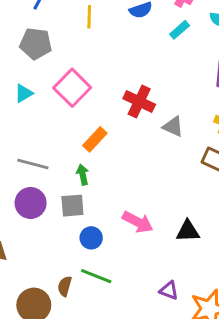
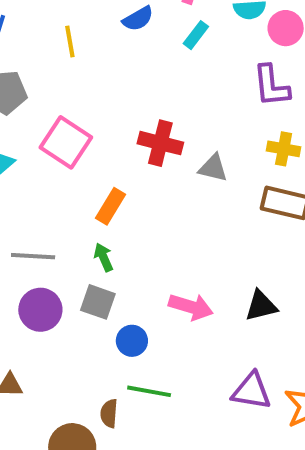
gray square: (72, 206) -> (98, 302), turned 35
purple triangle: (169, 290) -> (251, 391), size x1.5

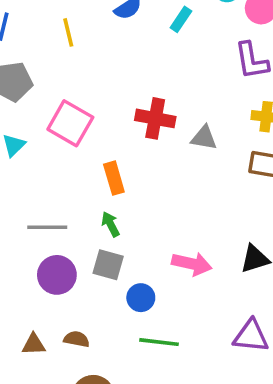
orange rectangle: (110, 206) -> (114, 178), turned -44
brown semicircle: (109, 413) -> (77, 339), moved, turned 100

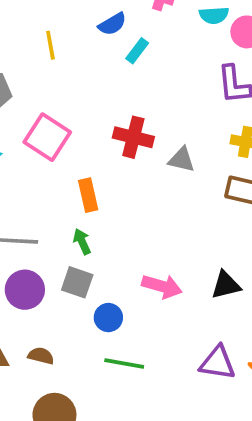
cyan rectangle: (181, 19) -> (137, 51), moved

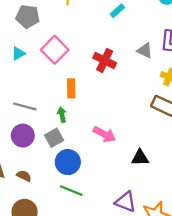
gray triangle: (182, 160) -> (145, 51), moved
gray square: (77, 282) -> (54, 138), turned 30
pink arrow: (162, 286) -> (104, 134), moved
blue circle: (108, 318) -> (68, 162), size x1.5

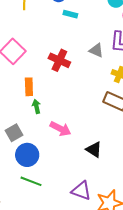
cyan rectangle: (117, 11) -> (70, 14), turned 56
green arrow: (62, 115) -> (36, 107), moved
black triangle: (140, 158) -> (94, 150), turned 36

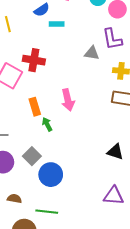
red cross: (59, 60) -> (34, 60), moved
pink arrow: (61, 129) -> (68, 100), moved, turned 65
green line: (31, 181) -> (47, 212), moved

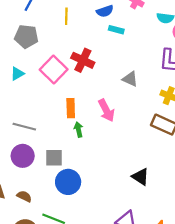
gray triangle: (92, 53) -> (130, 79), moved
pink arrow: (68, 100) -> (106, 110), turned -30
gray square: (32, 156) -> (54, 158), turned 30

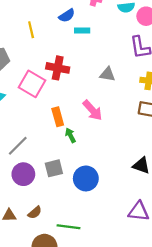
gray line: (24, 127) -> (18, 146), turned -45
blue circle: (68, 182) -> (86, 178), moved
brown semicircle: (24, 196) -> (35, 213), turned 128

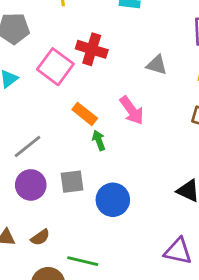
orange rectangle: (58, 117) -> (85, 114), turned -42

